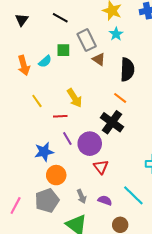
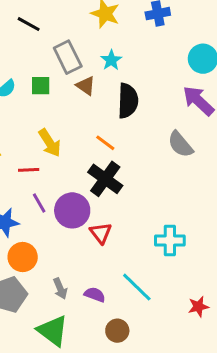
cyan star: (116, 34) -> (111, 60), moved
green square: (63, 50) -> (41, 86), moved
orange line: (120, 98) -> (105, 143), moved
red triangle: (101, 167) -> (101, 233), moved

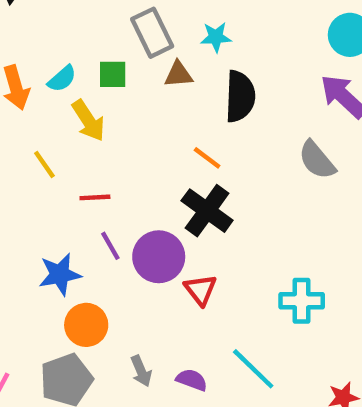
cyan star: (111, 60) -> (216, 37), turned 30
brown triangle: (86, 86) -> (178, 74), turned -40
yellow arrow: (50, 143) -> (88, 121), moved

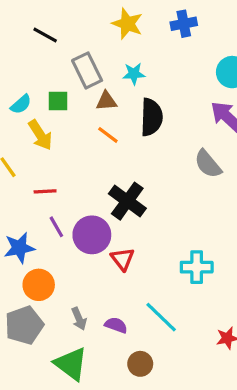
orange line: (207, 158) -> (108, 135), moved

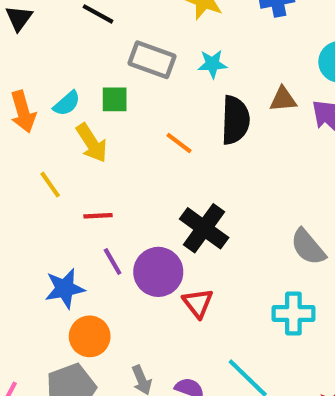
gray rectangle: (87, 70) -> (152, 60), turned -44
brown triangle: (106, 101) -> (283, 99), moved
gray semicircle: (208, 164) -> (308, 247), moved

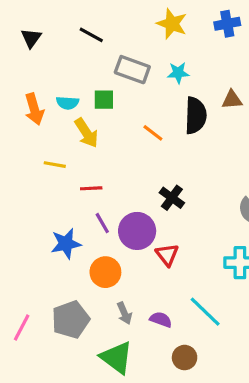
cyan semicircle: (67, 103) -> (67, 103), turned 45
yellow line: (50, 185) -> (55, 165), turned -45
black cross: (204, 228) -> (172, 198), size x0.7
orange circle: (90, 336) -> (105, 272), moved

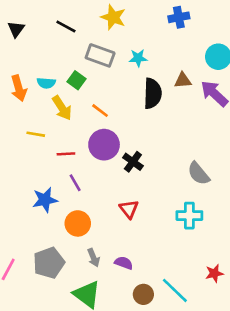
yellow star: (172, 24) -> (113, 17), moved
green square: (104, 100) -> (76, 80), turned 36
orange line: (153, 133) -> (100, 111), moved
purple circle: (137, 231) -> (104, 145), moved
cyan line: (205, 312) -> (175, 290), moved

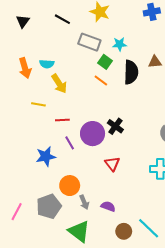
green square: (76, 80) -> (105, 62), moved
orange line: (100, 111) -> (101, 81), moved
purple circle: (104, 145) -> (93, 134), moved
orange circle: (78, 223) -> (70, 186), moved

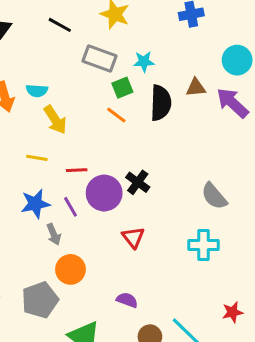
green square: (105, 62) -> (122, 88), turned 32
yellow line: (38, 104) -> (37, 158), moved
red line: (62, 120) -> (77, 170), moved
blue star: (46, 156) -> (35, 204), moved
gray arrow: (84, 202) -> (54, 234), moved

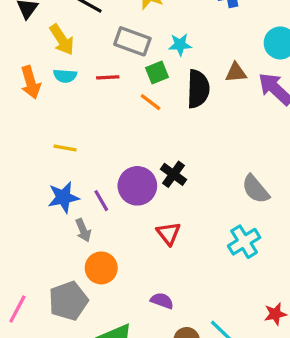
yellow arrow: (55, 120) -> (62, 40), moved
red line: (77, 170) -> (108, 77), moved
cyan cross: (203, 245) -> (244, 242), turned -32

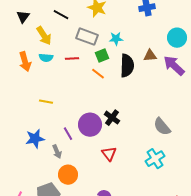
blue star: (63, 197) -> (35, 139), moved

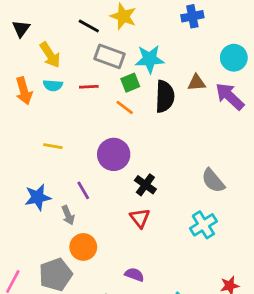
black line: (61, 15) -> (89, 26), moved
cyan star: (116, 39) -> (150, 59), size x1.5
black cross: (112, 118) -> (145, 185), moved
purple circle: (90, 125) -> (114, 154), moved

